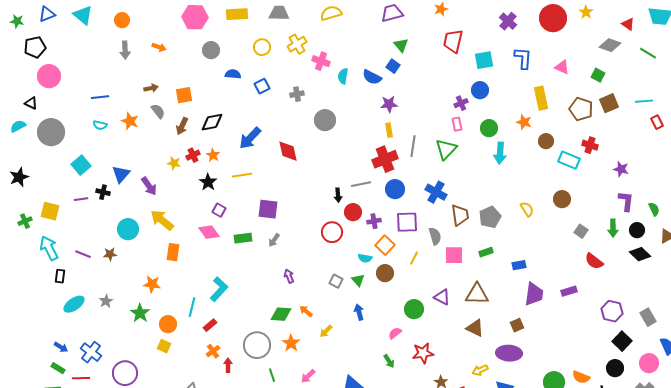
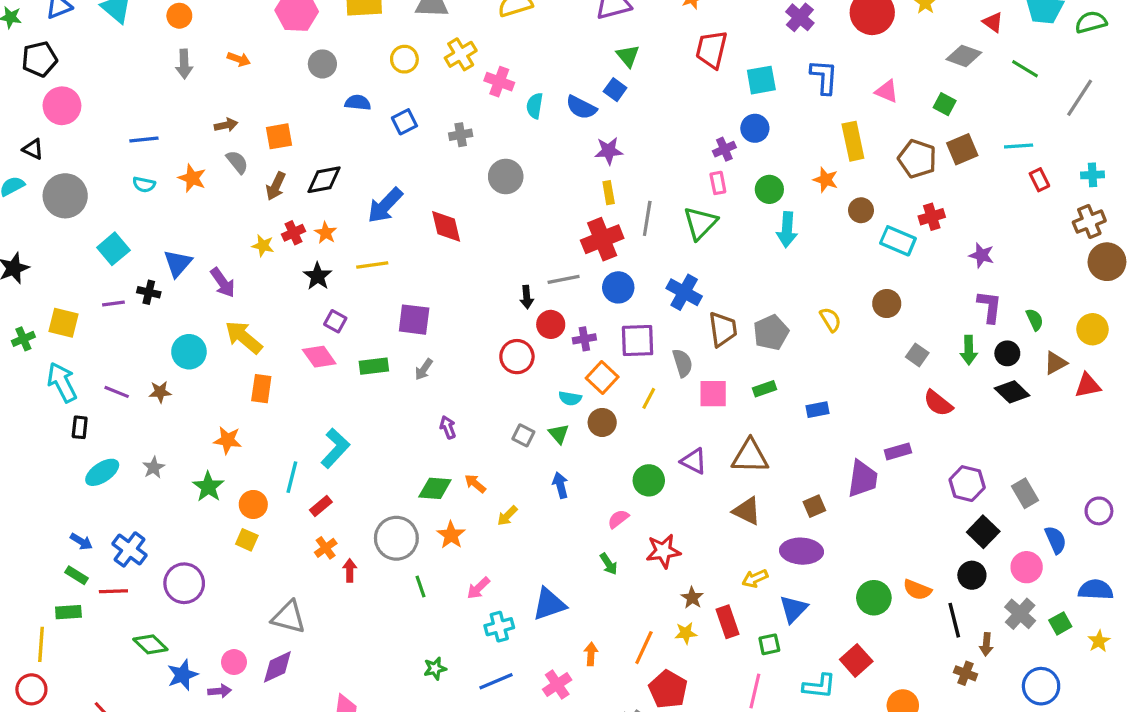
red cross: (590, 145) -> (932, 217), turned -35
purple trapezoid: (534, 294) -> (863, 479), moved

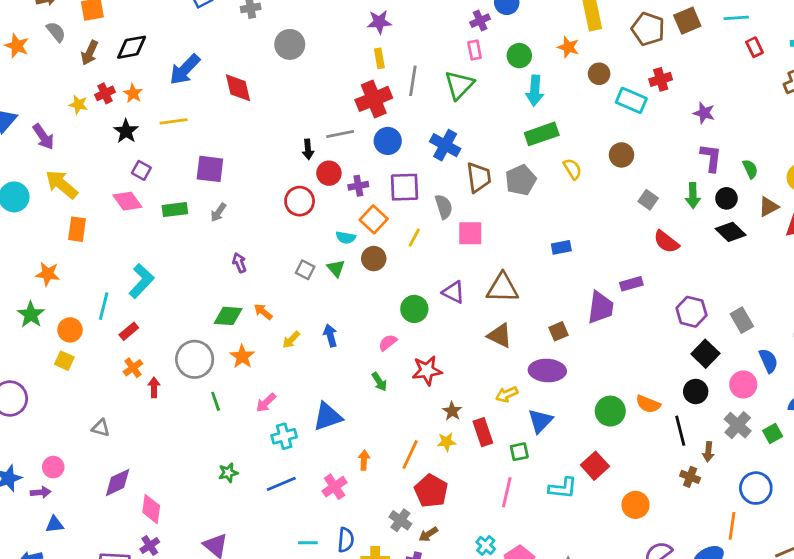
green rectangle: (765, 389) -> (542, 134), moved, size x1.6
blue arrow: (560, 485) -> (330, 336), moved
gray triangle: (289, 617) -> (101, 428), size x0.6
purple diamond: (277, 667) -> (118, 482), moved

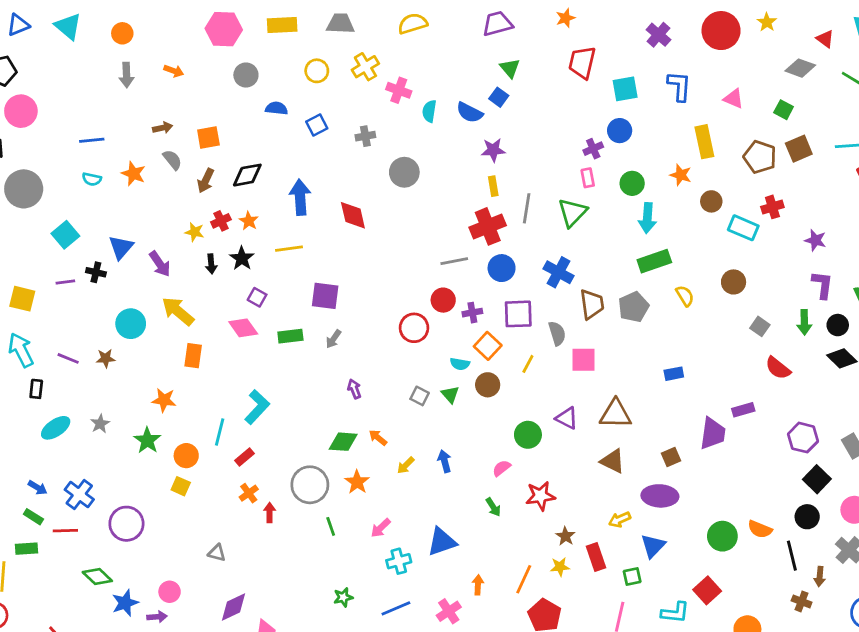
blue arrow: (185, 70) -> (300, 197), turned 132
black arrow: (308, 149) -> (211, 264), moved

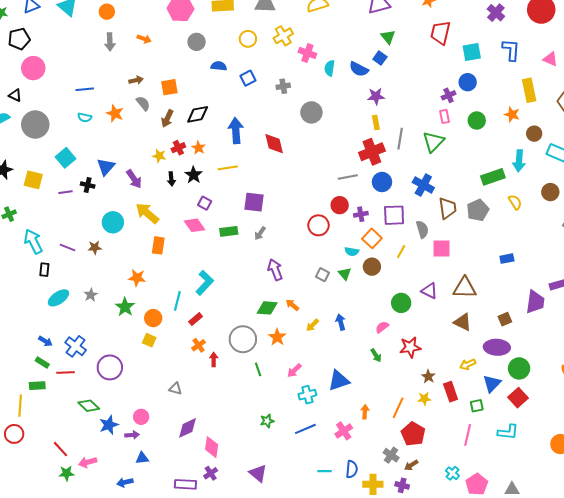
cyan arrow: (647, 218) -> (519, 161), moved
yellow square: (22, 299) -> (33, 180), moved
purple arrow: (354, 389) -> (275, 270), size x1.5
green circle: (722, 536) -> (519, 368), moved
red square: (707, 590) -> (518, 398), moved

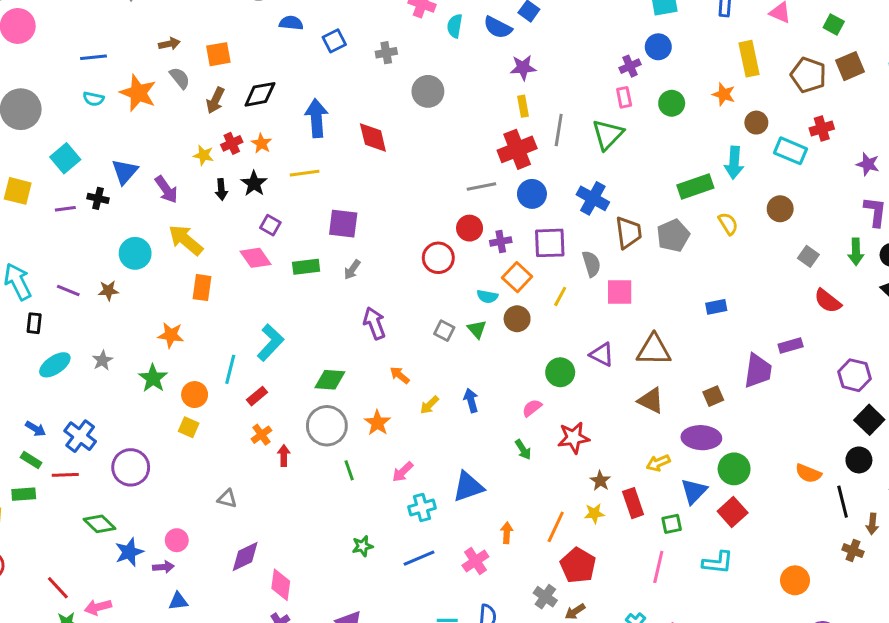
orange star: (115, 113) -> (138, 93), size x1.4
green diamond: (267, 308) -> (330, 380), moved

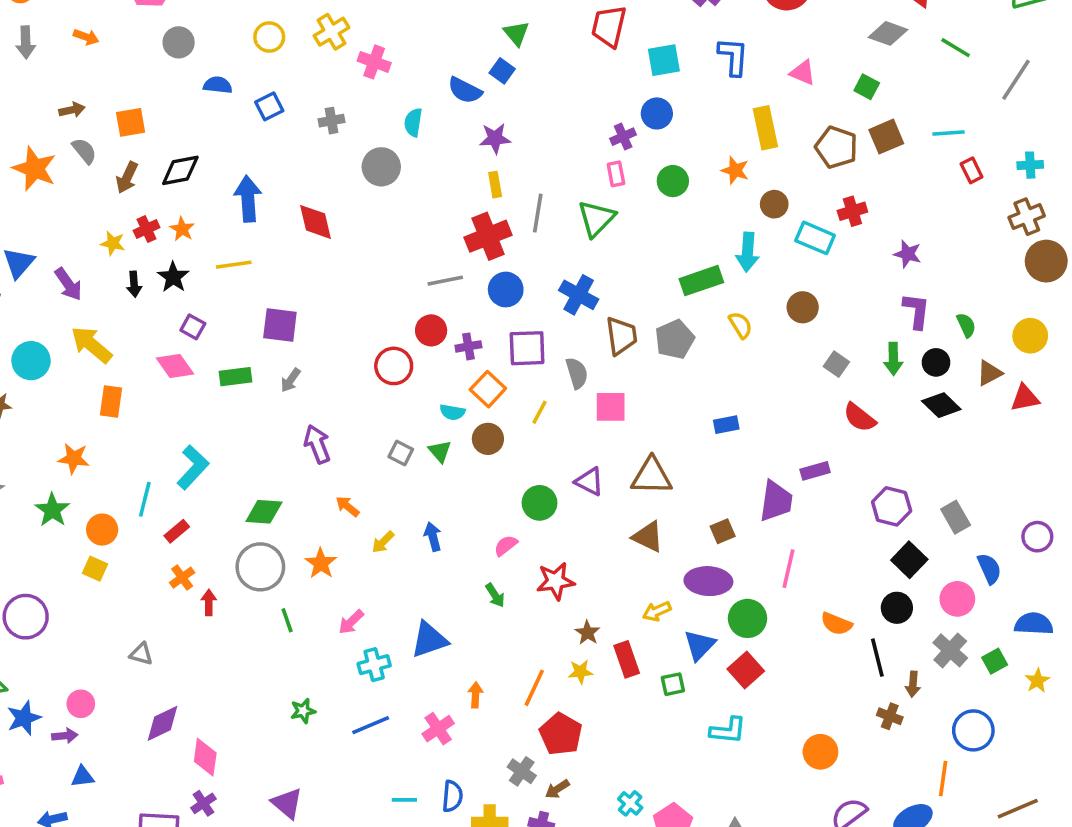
cyan semicircle: (455, 26) -> (413, 122), moved
pink line: (658, 567) -> (788, 569), moved

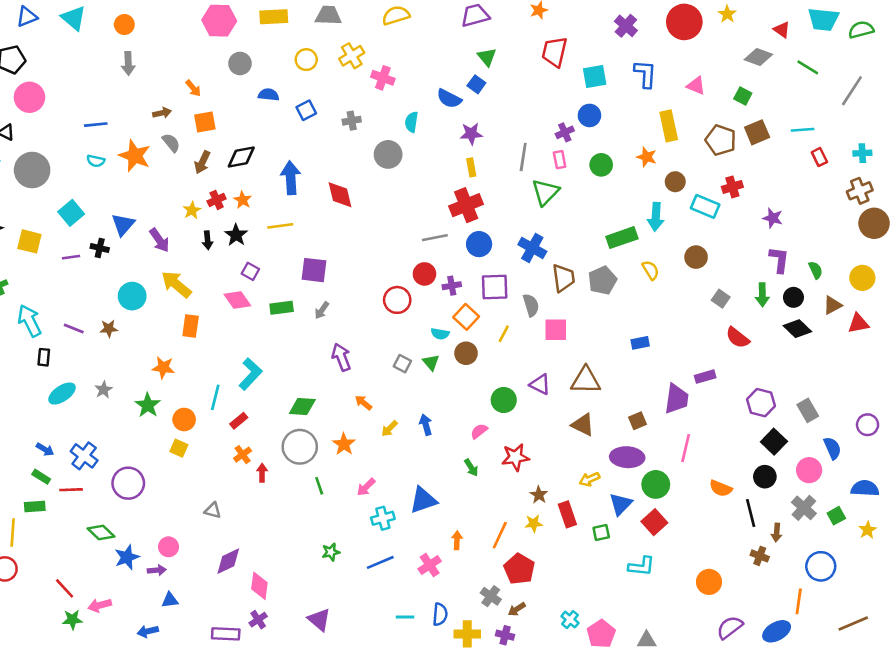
orange arrow: (86, 37) -> (193, 88), moved, turned 30
gray line: (538, 213) -> (523, 157), moved
yellow star: (113, 243) -> (192, 210), turned 30

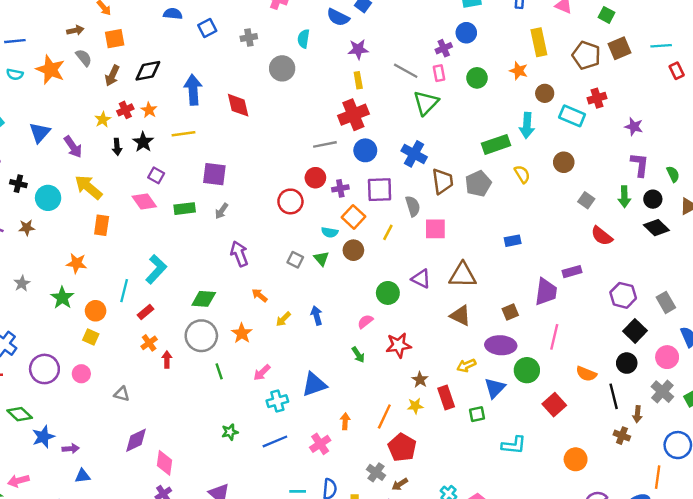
gray line: (523, 157) -> (406, 71), turned -70
black cross: (100, 248) -> (18, 184), moved
red square: (654, 522) -> (554, 405), moved
pink circle: (169, 547) -> (81, 374), moved

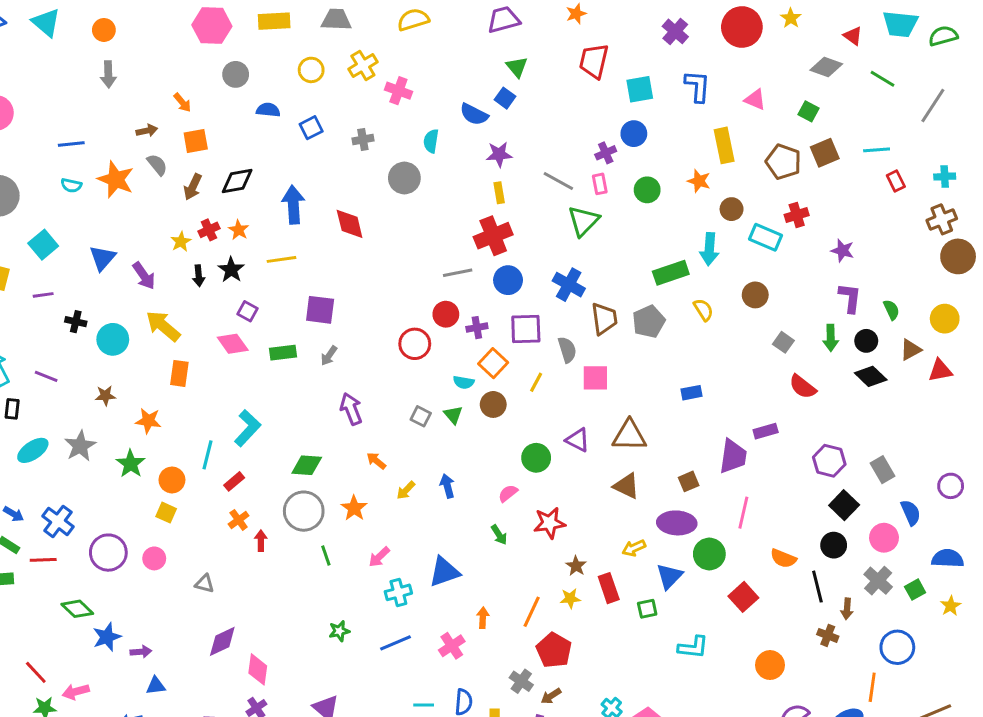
brown star: (27, 228) -> (105, 396), moved
gray star: (22, 283) -> (80, 446), size x1.5

